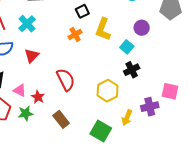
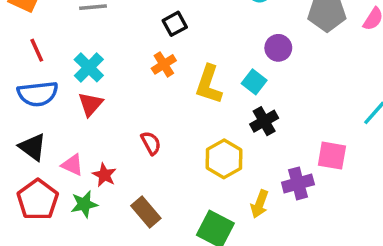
cyan cross: (27, 24) -> (89, 67), moved
yellow L-shape: (103, 29) -> (209, 84), moved
red semicircle: (66, 80) -> (151, 143), size x0.6

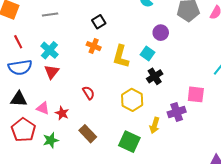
orange cross: (164, 64) -> (94, 46), turned -32
black triangle: (32, 147) -> (19, 99), turned -30
green star: (84, 204) -> (51, 140), moved

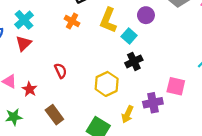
yellow L-shape: (121, 56) -> (108, 20), moved

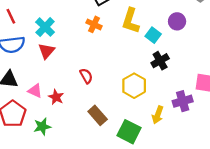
purple circle: (146, 15) -> (177, 21), moved
brown rectangle: (54, 115) -> (98, 115), moved

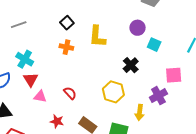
cyan square: (153, 35) -> (154, 45), moved
pink triangle: (35, 91) -> (40, 96), moved
red star: (56, 97) -> (57, 121), moved

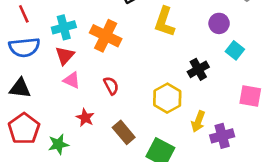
orange cross: (66, 47) -> (106, 36), moved, size x1.6
cyan cross: (25, 59) -> (64, 27), turned 30
purple cross: (158, 96) -> (222, 136), moved
yellow arrow: (140, 112) -> (198, 121), moved

